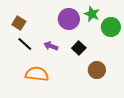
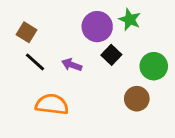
green circle: (111, 27) -> (154, 66), moved
black square: (79, 48) -> (111, 55), moved

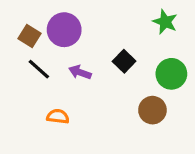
green star: (130, 20) -> (165, 22), moved
purple circle: (97, 27) -> (64, 30), moved
orange semicircle: (52, 104) -> (58, 116), size x0.6

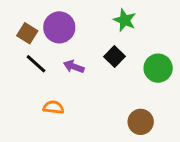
green star: (165, 22) -> (125, 20), moved
brown circle: (152, 110) -> (141, 122), moved

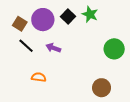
black square: (114, 56) -> (68, 16), moved

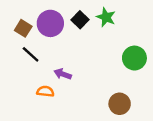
purple arrow: (53, 48) -> (63, 74), moved

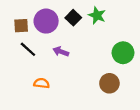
brown square: (23, 28) -> (21, 26), turned -35
purple arrow: (63, 74) -> (61, 52), moved
brown circle: (120, 104) -> (109, 83), moved

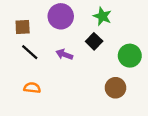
black square: (73, 18) -> (94, 41), moved
purple circle: (46, 21) -> (61, 16), moved
orange semicircle: (42, 83) -> (32, 88), moved

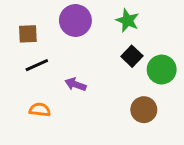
black square: (94, 41) -> (132, 56), moved
black line: (30, 52) -> (37, 65), turned -66
purple arrow: (64, 54) -> (75, 84), moved

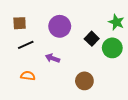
purple circle: (75, 20) -> (60, 26), moved
green star: (127, 20) -> (116, 22), moved
brown circle: (144, 110) -> (84, 81), moved

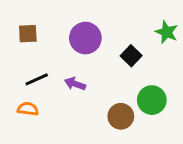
black line: (26, 45) -> (37, 79), moved
green circle: (112, 48) -> (152, 100), moved
orange semicircle: (28, 76) -> (28, 109), moved

